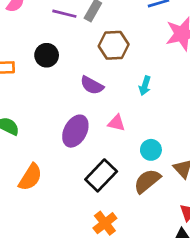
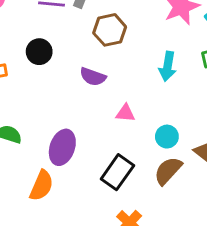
cyan arrow: (145, 86) -> (168, 66), moved, size x1.4
purple ellipse: (75, 131) -> (62, 147), moved

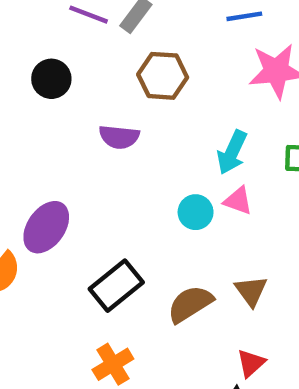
purple semicircle: (93, 77) -> (119, 137), turned -30
pink triangle: (125, 113) -> (238, 201), moved
cyan circle: (167, 137) -> (196, 212), moved

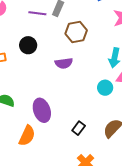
purple ellipse: (46, 227) -> (42, 110), turned -40
black rectangle: (116, 286) -> (79, 128), size x0.6

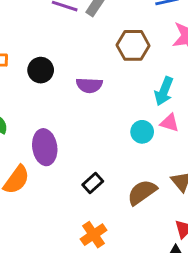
brown hexagon: (76, 32) -> (133, 45), moved
black circle: (28, 45) -> (41, 70), moved

